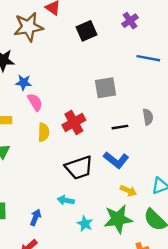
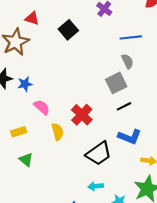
blue star: (24, 82) -> (25, 84), moved
gray square: (105, 88) -> (116, 83), moved
gray semicircle: (148, 117) -> (127, 61), moved

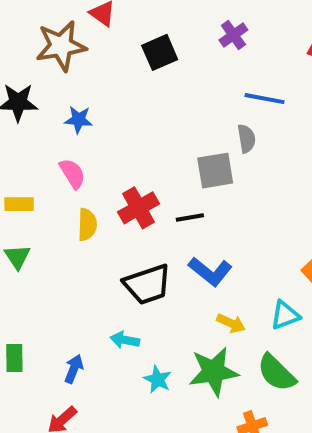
blue star: (25, 84) -> (79, 120), moved
black line: (124, 106) -> (190, 218), moved

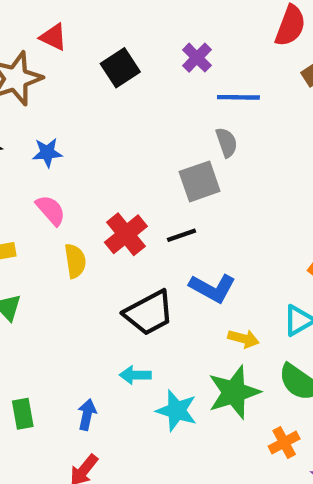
purple cross: (233, 35) -> (197, 58), moved
cyan star: (158, 379) -> (177, 411), size x1.4

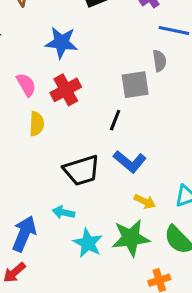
blue star: (47, 153) -> (61, 42), moved, size x1.5
red cross: (126, 234) -> (66, 90), moved
black line: (181, 235) -> (115, 120), turned -60
blue arrow: (87, 415) -> (24, 234), size x1.6

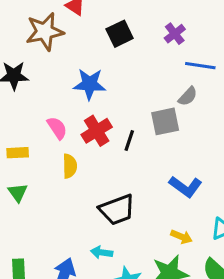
gray semicircle: (159, 61) -> (188, 96), turned 55
black line: (115, 120) -> (129, 141), moved
blue L-shape: (130, 162) -> (185, 187), moved

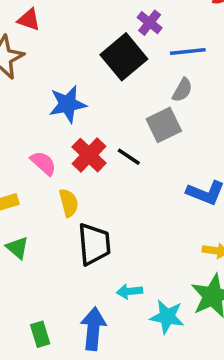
black square: (120, 34) -> (124, 57), moved, size x1.4
black line: (129, 141) -> (129, 157), turned -60
black trapezoid: (117, 210) -> (94, 244), moved, turned -60

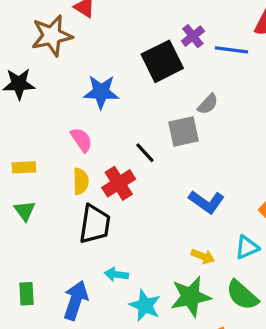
blue line: (188, 52) -> (231, 50), moved
red cross: (89, 155) -> (119, 183), moved
pink semicircle: (43, 163) -> (81, 140), moved

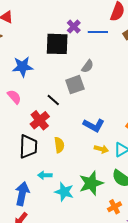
black square: (162, 61) -> (57, 44), turned 35
yellow semicircle: (81, 181) -> (59, 145), moved
yellow arrow: (203, 256) -> (101, 149), moved

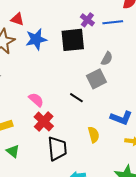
blue star: (23, 67) -> (36, 39), moved
red cross: (40, 120) -> (44, 122), moved
yellow semicircle: (59, 145) -> (94, 135), moved

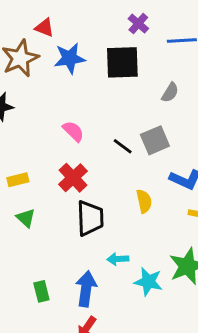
purple cross: (87, 20) -> (138, 24), moved
gray square: (96, 79) -> (155, 140), moved
pink semicircle: (36, 100) -> (73, 131), moved

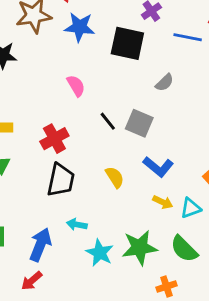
pink semicircle: (73, 131) -> (76, 86), moved
gray square: (155, 140) -> (139, 123), turned 32
yellow semicircle: (144, 201) -> (115, 177), turned -35

